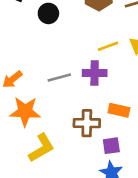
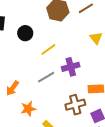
yellow line: (108, 46) -> (48, 49), moved
orange star: (25, 111) -> (28, 109), size x0.7

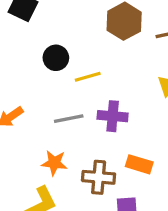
black circle: (25, 33) -> (56, 58), moved
orange star: (28, 109) -> (54, 163), moved

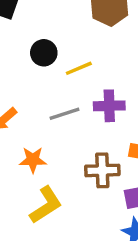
orange star: (54, 163) -> (33, 160), moved

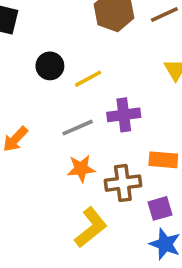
orange star: (33, 160) -> (81, 169), moved
yellow L-shape: (46, 205) -> (91, 227), moved

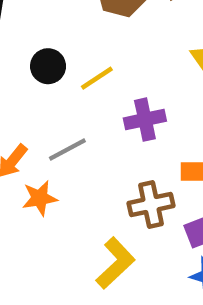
gray line: (78, 128) -> (67, 150), moved
orange star: (81, 169) -> (40, 198), moved

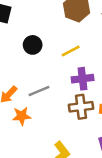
yellow line: (97, 78) -> (71, 51), moved
brown cross: (151, 205) -> (81, 107), moved

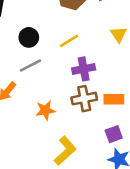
gray line: (39, 91) -> (30, 66), moved
orange star: (22, 116) -> (45, 110), moved

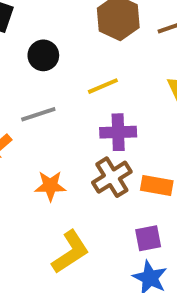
black circle: (29, 37) -> (43, 55), moved
brown cross: (84, 99) -> (112, 177), turned -30

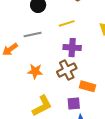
orange rectangle: (157, 185) -> (88, 86), moved
purple square: (148, 238) -> (74, 103), moved

